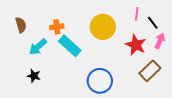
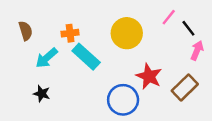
pink line: (137, 14) -> (169, 17), turned 32
red star: (136, 45) -> (149, 76), moved

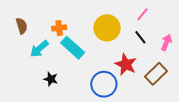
black line: (188, 28) -> (140, 37), moved
black star: (42, 94) -> (51, 79), moved

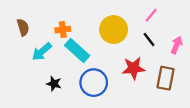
red star: (126, 64) -> (133, 68), turned -30
brown rectangle: (156, 74) -> (166, 78), turned -35
blue circle: (104, 84) -> (94, 83), moved

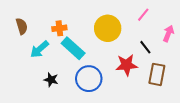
black line: (149, 39) -> (145, 47), moved
pink arrow: (177, 45) -> (168, 34), moved

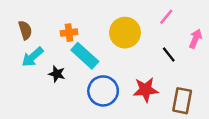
cyan arrow: (40, 49) -> (33, 57), moved
red star: (126, 65) -> (146, 90), moved
brown rectangle: (157, 74) -> (182, 101), moved
black star: (51, 80) -> (57, 74), moved

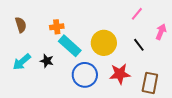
yellow circle: (125, 33) -> (104, 43), moved
cyan arrow: (33, 57) -> (22, 62), moved

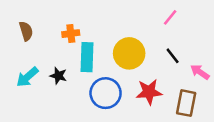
pink arrow: (161, 32) -> (200, 72), moved, turned -77
cyan rectangle: (70, 46) -> (87, 57), turned 50

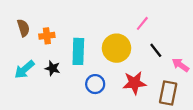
pink line: (170, 17) -> (142, 23), moved
orange cross: (71, 34) -> (47, 36), moved
blue circle: (106, 93) -> (95, 84), size x0.7

